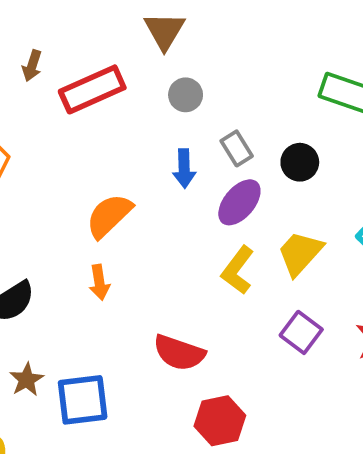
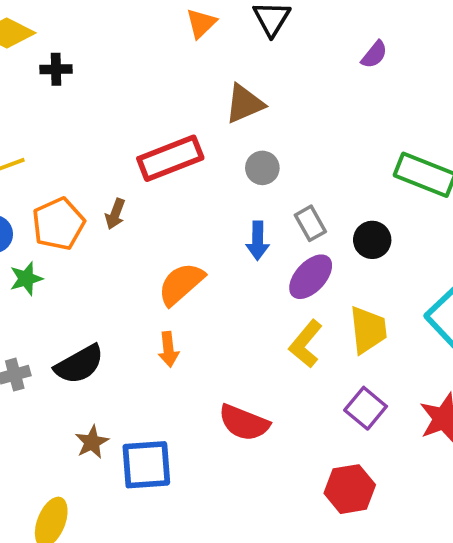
brown triangle: (164, 31) -> (244, 104), turned 33
brown arrow: (32, 66) -> (115, 214), moved
yellow trapezoid: (300, 253) -> (368, 330), turned 129
red hexagon: (220, 421) -> (350, 489), moved

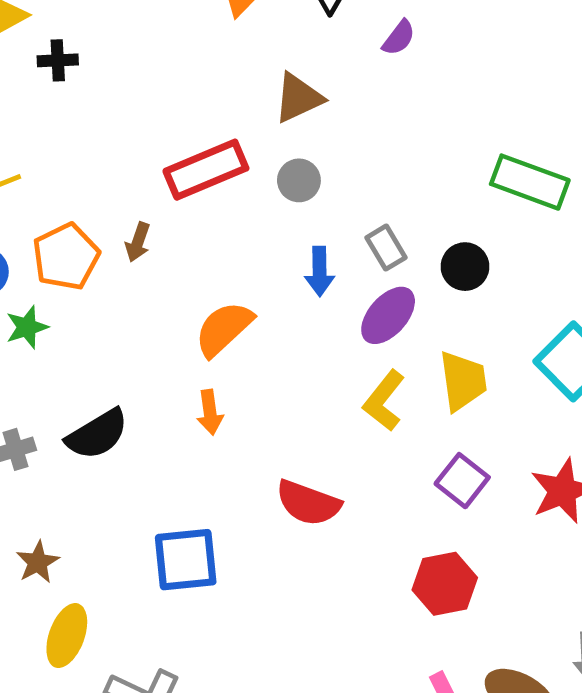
purple semicircle: (374, 55) -> (399, 38), moved
gray circle: (262, 168) -> (299, 180), moved
brown star: (92, 442) -> (38, 562), moved

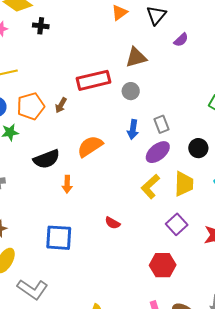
black circle: (465, 267) -> (198, 148), moved
orange arrow: (210, 412) -> (67, 184), moved
black semicircle: (97, 434) -> (47, 159), moved
red semicircle: (308, 503) -> (112, 223), size x0.6

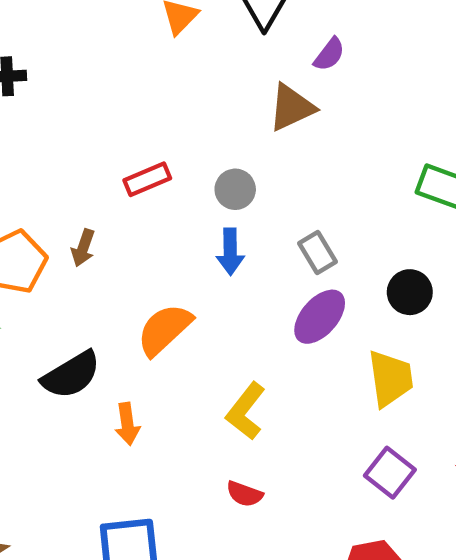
brown triangle: (136, 57) -> (292, 107), moved
red rectangle: (94, 80) -> (147, 179), size x0.6
blue arrow: (133, 129) -> (230, 252), moved
yellow L-shape: (150, 186) -> (246, 411), moved

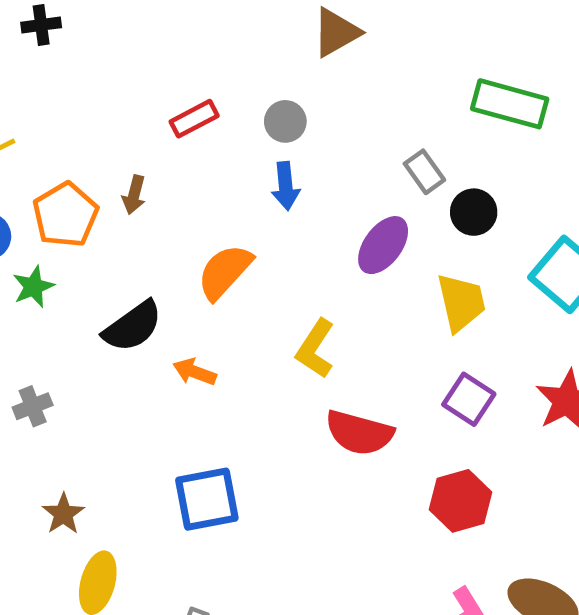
gray rectangle: (318, 253) -> (424, 172), moved
orange arrow: (127, 424) -> (195, 372), turned 123
red semicircle: (244, 494) -> (359, 433), moved, size x1.8

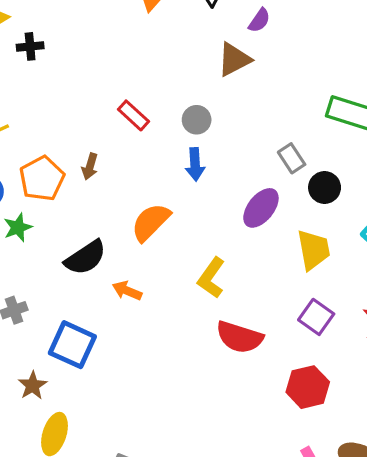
red rectangle: (194, 119) -> (133, 115), turned 68
blue square: (207, 499) -> (72, 345), moved, turned 33

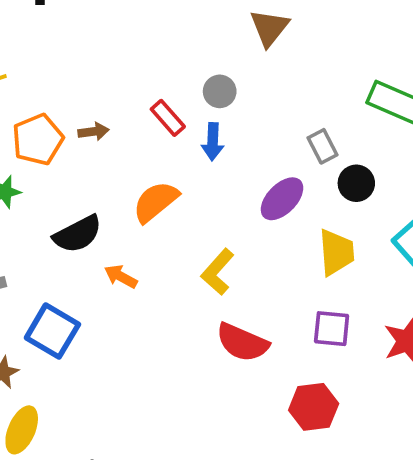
brown triangle: (234, 59) -> (269, 28), turned -30
red rectangle: (133, 115) -> (168, 118), moved
brown arrow: (90, 166) -> (93, 132), turned -120
purple square: (316, 317) -> (332, 329), turned -36

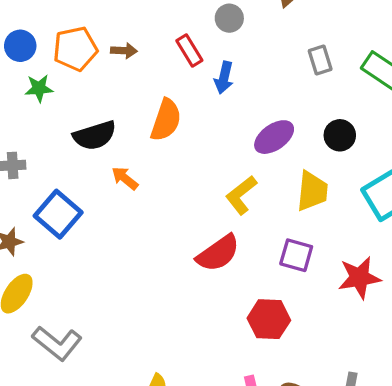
gray circle: (220, 91) -> (229, 18), moved
gray rectangle: (322, 146) -> (320, 60), moved
orange semicircle: (156, 202) -> (166, 120), turned 138
yellow L-shape: (218, 272) -> (241, 195), moved
red semicircle: (242, 342) -> (218, 253), turned -69

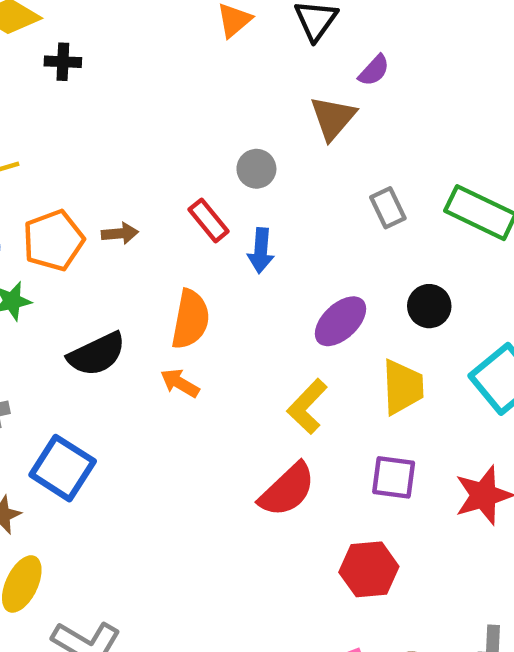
orange arrow: (125, 178) -> (180, 383), moved

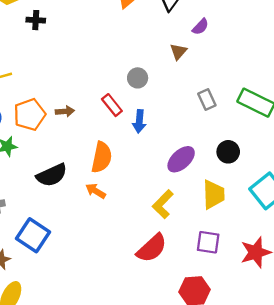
brown triangle: (333, 118) -> (178, 52), size x0.7

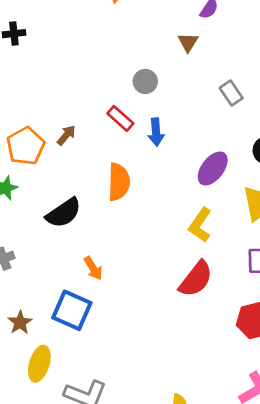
brown arrow: (65, 111) -> (66, 135), turned -36
orange arrow: (96, 191) -> (93, 268), moved, turned -144
blue square: (33, 235) -> (72, 310), moved

